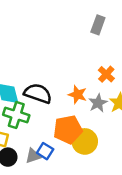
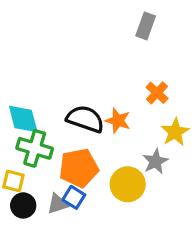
black semicircle: (38, 93) -> (85, 119), moved
gray star: (98, 103) -> (155, 161), moved
orange pentagon: (68, 129) -> (79, 168), moved

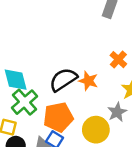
black semicircle: (85, 119) -> (63, 80), turned -52
green cross: (35, 148) -> (24, 102), turned 32

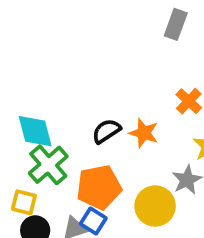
black semicircle: (63, 80) -> (106, 131), size x0.7

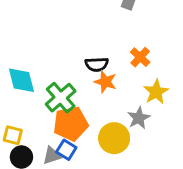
black semicircle: (106, 131) -> (97, 64), moved, turned -150
green cross: (48, 165) -> (61, 98), moved

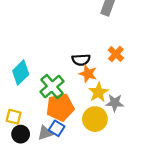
cyan diamond: (21, 80) -> (21, 73), turned 60
yellow star: (156, 92) -> (98, 92), moved
gray star: (139, 118) -> (115, 103), turned 30

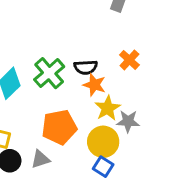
green cross: (52, 87) -> (49, 73), moved
blue square: (57, 128) -> (103, 167), moved

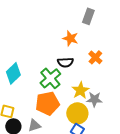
green cross: (49, 73) -> (50, 78), moved
orange star: (94, 85) -> (70, 38), moved

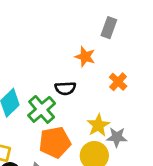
black semicircle: (65, 62) -> (65, 88), moved
green cross: (50, 78) -> (42, 109), moved

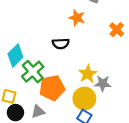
orange cross: (118, 82) -> (117, 30), moved
green cross: (42, 109) -> (33, 72), moved

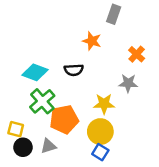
cyan diamond: (15, 55) -> (35, 72), moved, turned 65
yellow star: (88, 74) -> (104, 104), turned 30
gray star: (103, 83) -> (128, 83), moved

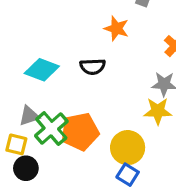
green cross: (42, 101) -> (51, 129), moved
yellow star: (104, 104) -> (158, 111), moved
gray triangle: (48, 146) -> (29, 116), moved

